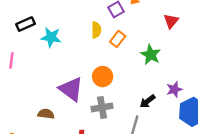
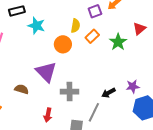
green star: (151, 55) -> (118, 42), moved
orange circle: (103, 77) -> (63, 44), moved

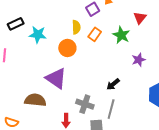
purple star: (133, 86) -> (139, 60), moved
brown semicircle: (22, 89) -> (35, 100), size x1.5
gray cross: (70, 92) -> (85, 104), moved, turned 30
black arrow: (109, 93) -> (113, 84), moved

